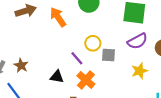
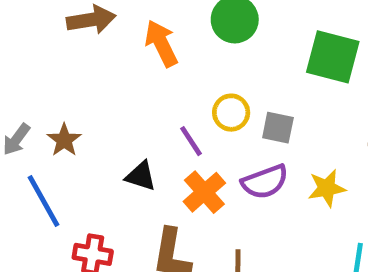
purple semicircle: (137, 41) -> (265, 182), moved
gray square: (109, 55) -> (278, 128), moved

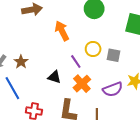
orange arrow: (161, 43) -> (62, 31), moved
purple semicircle: (265, 182) -> (113, 89), moved

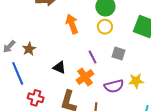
yellow circle: (93, 49) -> (105, 27), moved
purple line: (76, 62) -> (93, 57), moved

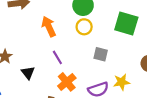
purple line: (93, 57) -> (57, 57), moved
black triangle: (59, 67) -> (28, 73), moved, turned 32

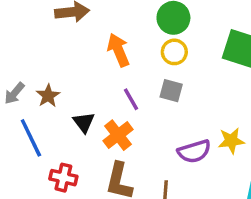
gray square: (101, 54) -> (171, 91), moved
orange cross: (67, 82) -> (118, 135), moved

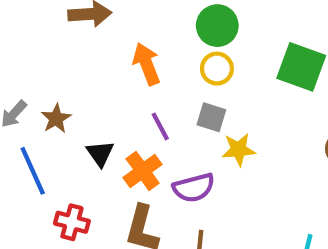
yellow star: (231, 141) -> (239, 150), moved
purple semicircle: (194, 151) -> (194, 188), moved

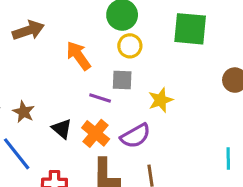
gray square: (211, 117) -> (122, 80), moved
purple line: (160, 126) -> (100, 98), turned -30

